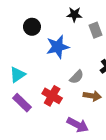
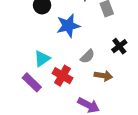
cyan triangle: (17, 75) -> (42, 59), moved

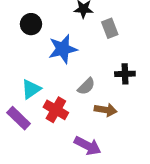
black cross: (119, 46) -> (125, 74), turned 35

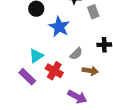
blue star: (63, 49) -> (59, 27), turned -30

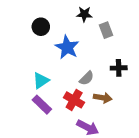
red cross: (54, 71) -> (74, 100), moved
purple rectangle: (27, 77) -> (42, 105), moved

